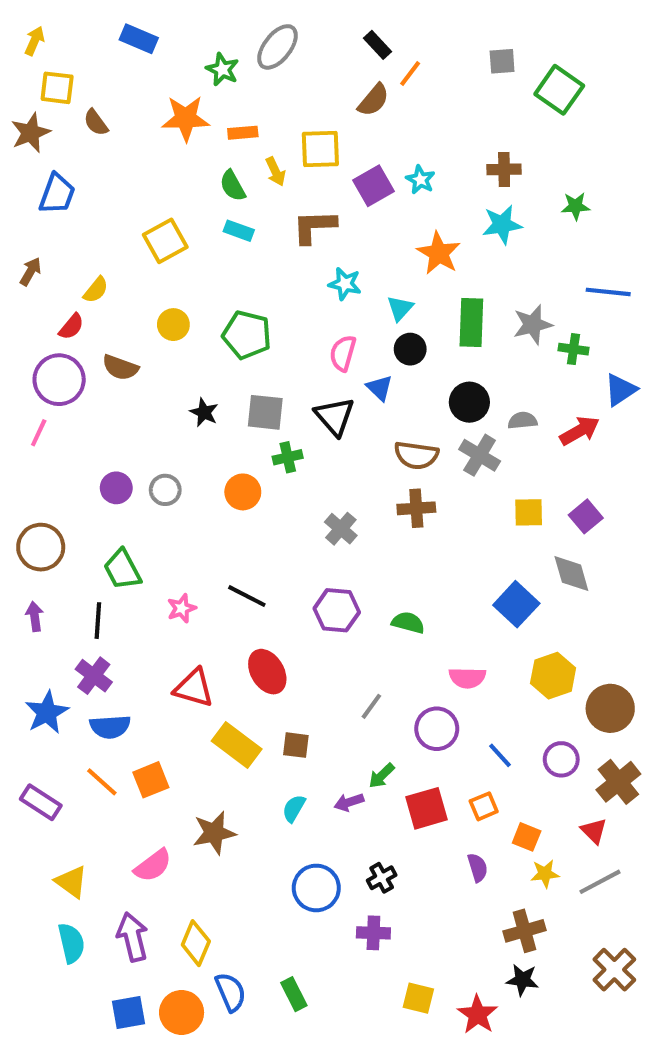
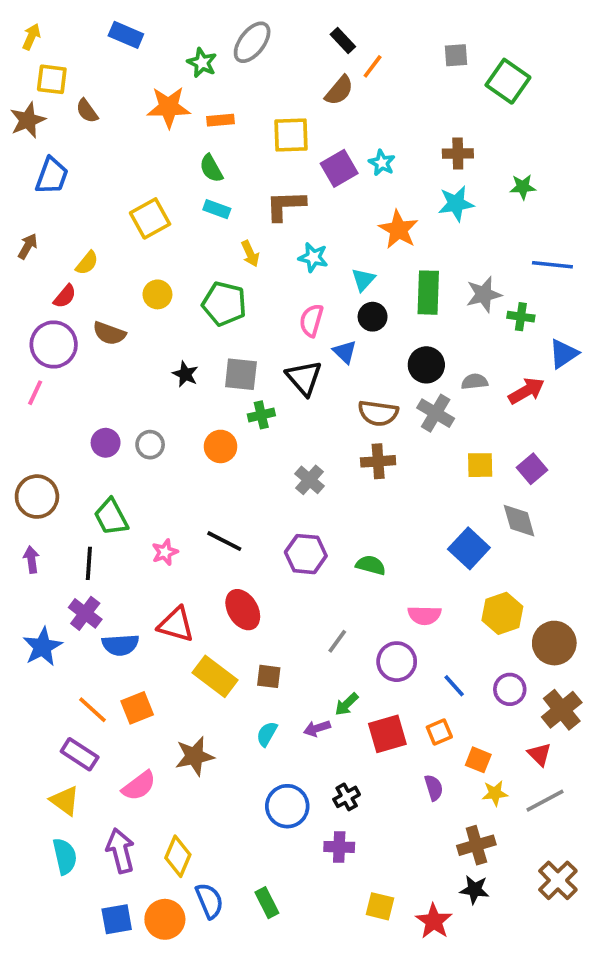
yellow arrow: (275, 171) -> (250, 254), moved
blue semicircle: (110, 727) -> (120, 645), moved
purple rectangle: (41, 802) -> (80, 754), moved

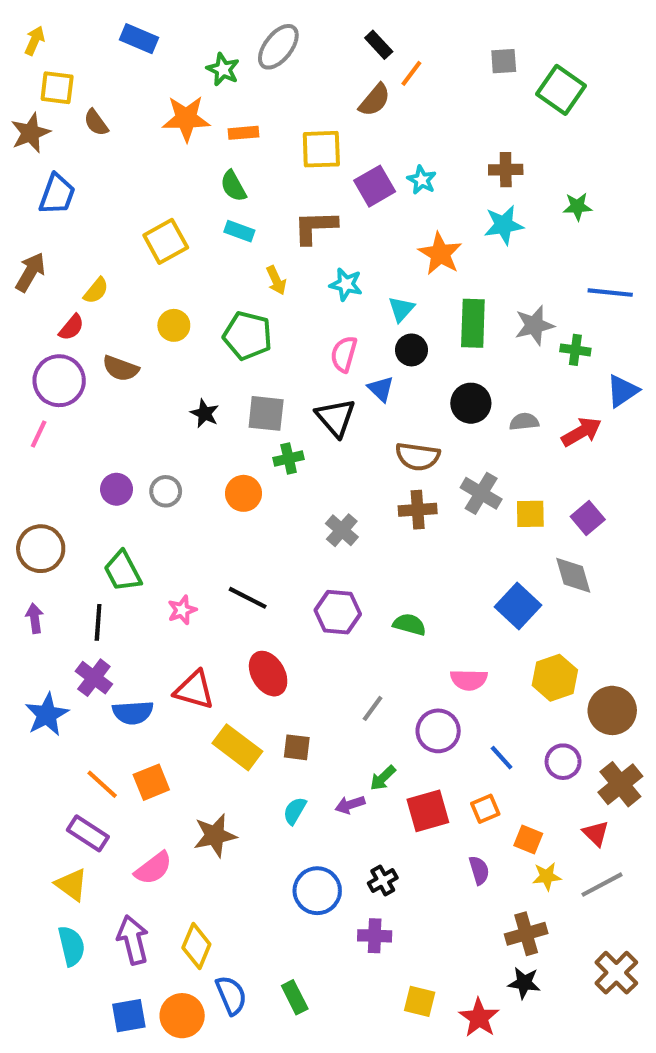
brown arrow: (28, 246) -> (30, 272), size x1.4
gray cross: (436, 413) -> (481, 493), moved

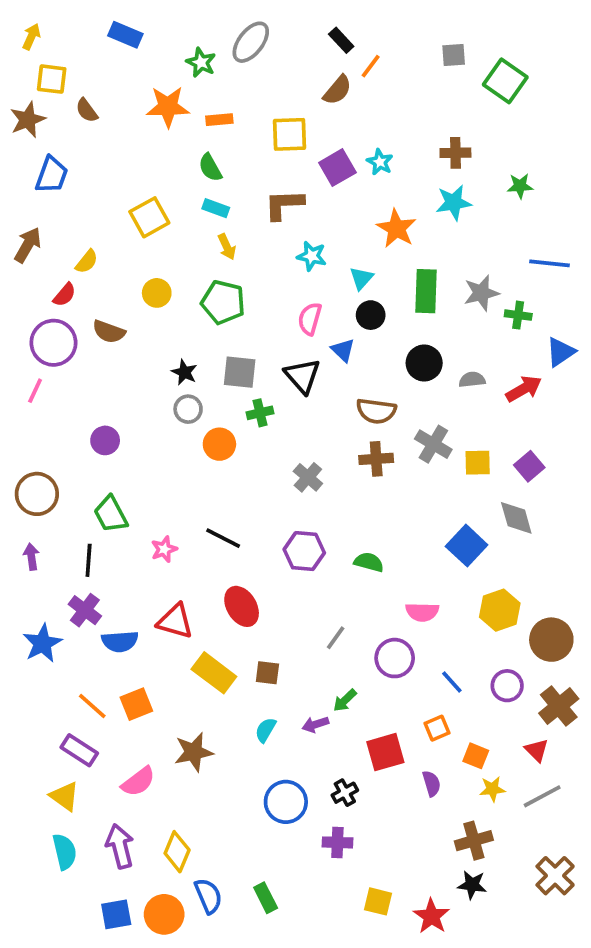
yellow arrow: (276, 280) -> (227, 247), moved
gray circle: (166, 491) -> (188, 409), moved
red square: (428, 811) -> (385, 752), moved

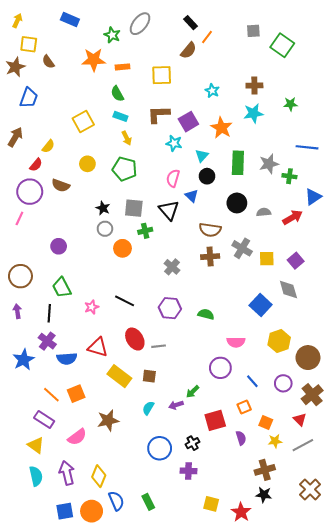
purple square: (337, 168) -> (188, 122), moved
gray line: (336, 638) -> (159, 346), moved, turned 48

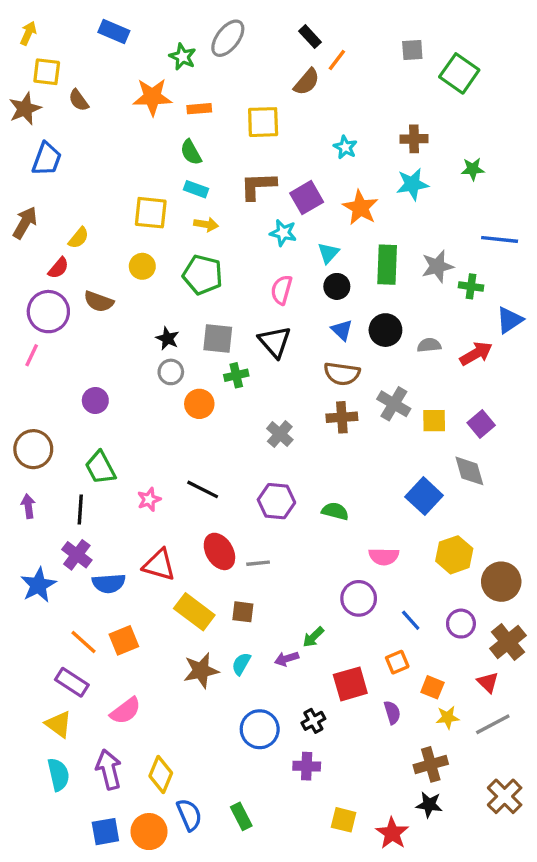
yellow square: (83, 122) -> (151, 213), moved, turned 35
yellow arrow: (127, 138) -> (206, 224), turned -56
blue triangle: (192, 196) -> (342, 330), moved
brown star: (108, 420) -> (201, 671), moved

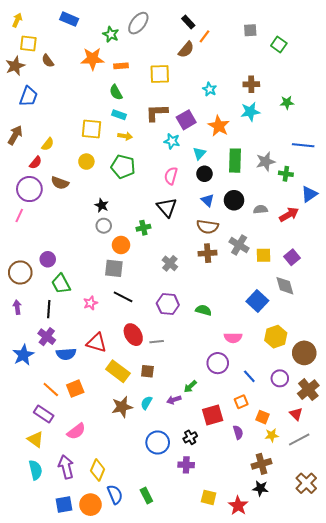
green square: (459, 73) -> (279, 44), size x0.7
gray square: (218, 338) -> (114, 268), moved
purple circle: (95, 400) -> (48, 259), moved

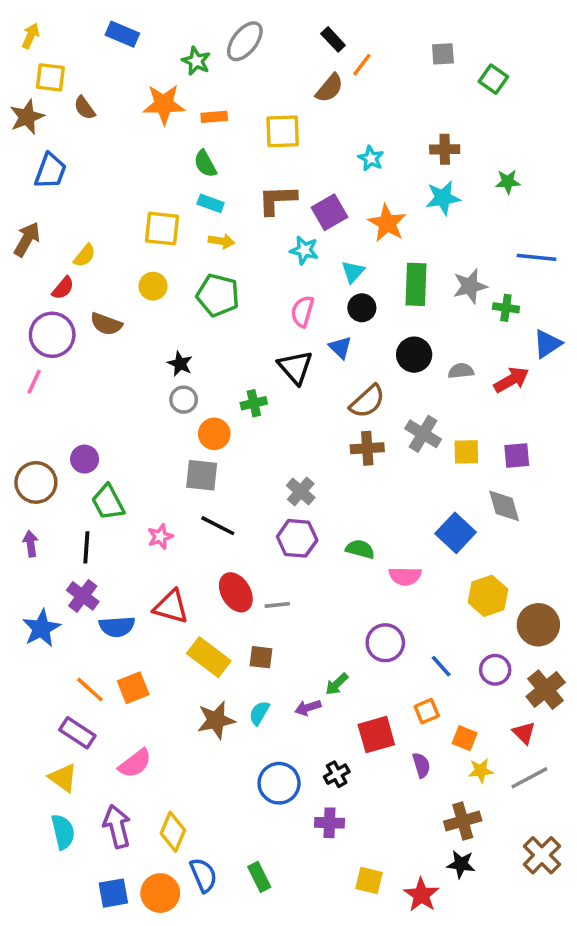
blue triangle: (208, 200) -> (340, 347), moved
brown semicircle: (208, 227) -> (367, 401), turned -50
purple square: (292, 257) -> (517, 455), turned 35
gray cross: (170, 263) -> (301, 491), moved
pink semicircle: (233, 338) -> (405, 576), moved

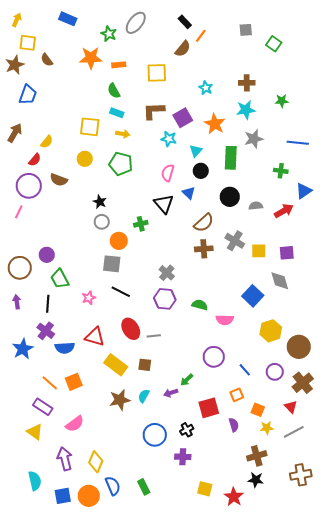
gray star: (470, 286) -> (254, 139), moved
cyan semicircle: (63, 832) -> (35, 481), moved
brown cross: (542, 855) -> (301, 475), turned 35

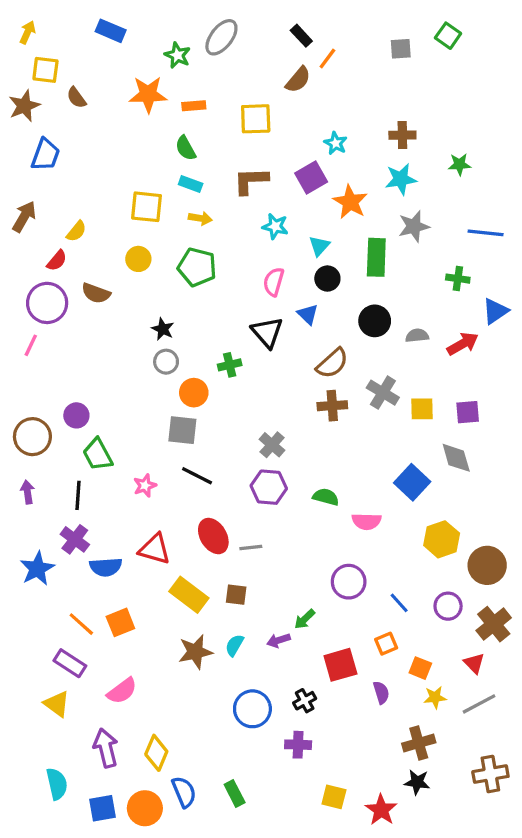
green square: (274, 44) -> (448, 36), moved
purple square: (183, 118) -> (311, 177), moved

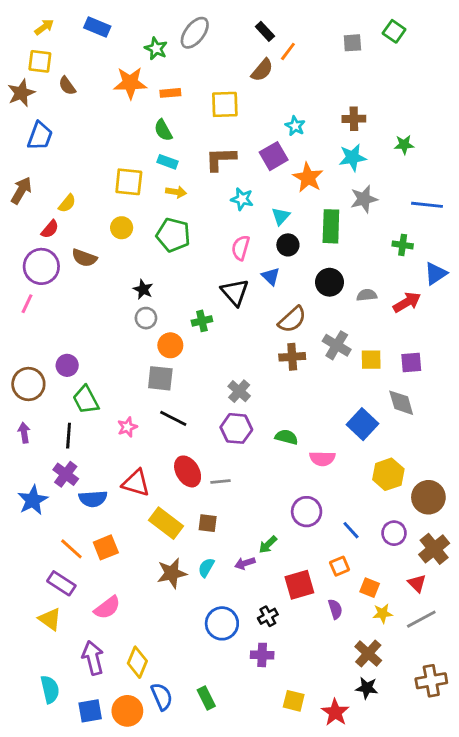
yellow arrow: (28, 32) -> (44, 27), moved, turned 30
brown cross: (419, 743) -> (368, 654), turned -32

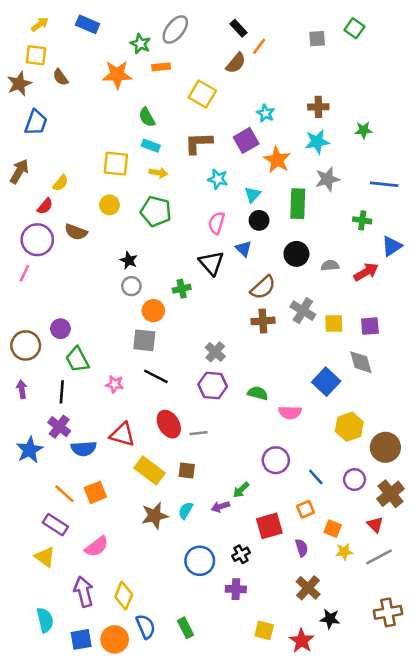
orange rectangle: (170, 93) -> (161, 67), moved
yellow square: (225, 104) -> (202, 94), turned 32
pink star: (127, 427) -> (115, 384), turned 30
brown cross: (368, 654) -> (308, 588), moved

